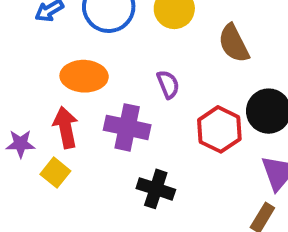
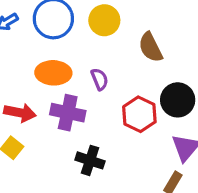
orange ellipse: (84, 76) -> (53, 73), moved
red arrow: (66, 127) -> (20, 113), turned 112

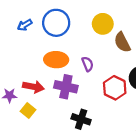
yellow circle: (104, 20) -> (103, 24), moved

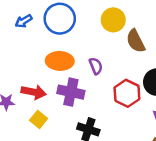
yellow square: (28, 111) -> (39, 119), moved

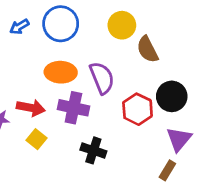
purple semicircle: (96, 66) -> (102, 78), size x1.6

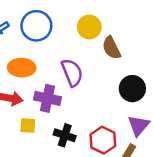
orange ellipse: (61, 72) -> (22, 68), moved
red hexagon: (138, 109) -> (103, 140), moved
yellow square: (36, 139) -> (28, 125), moved, turned -35

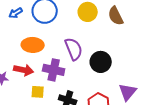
brown semicircle: (111, 48) -> (116, 16), moved
black circle: (132, 89) -> (101, 62), moved

